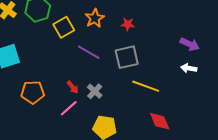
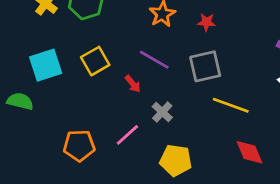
yellow square: (64, 27) -> (95, 61), moved
red arrow: (73, 87) -> (133, 84), moved
orange pentagon: (33, 92) -> (79, 146), moved

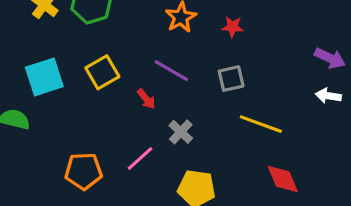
gray square: (205, 66) -> (231, 79), size x0.7

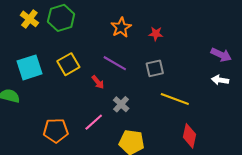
red diamond: (283, 179) -> (190, 136), turned 35

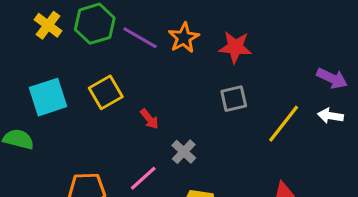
red star: (156, 34) -> (235, 47), size x1.5
purple line: (115, 63) -> (140, 38), moved
yellow line: (175, 99) -> (284, 124), moved, turned -72

